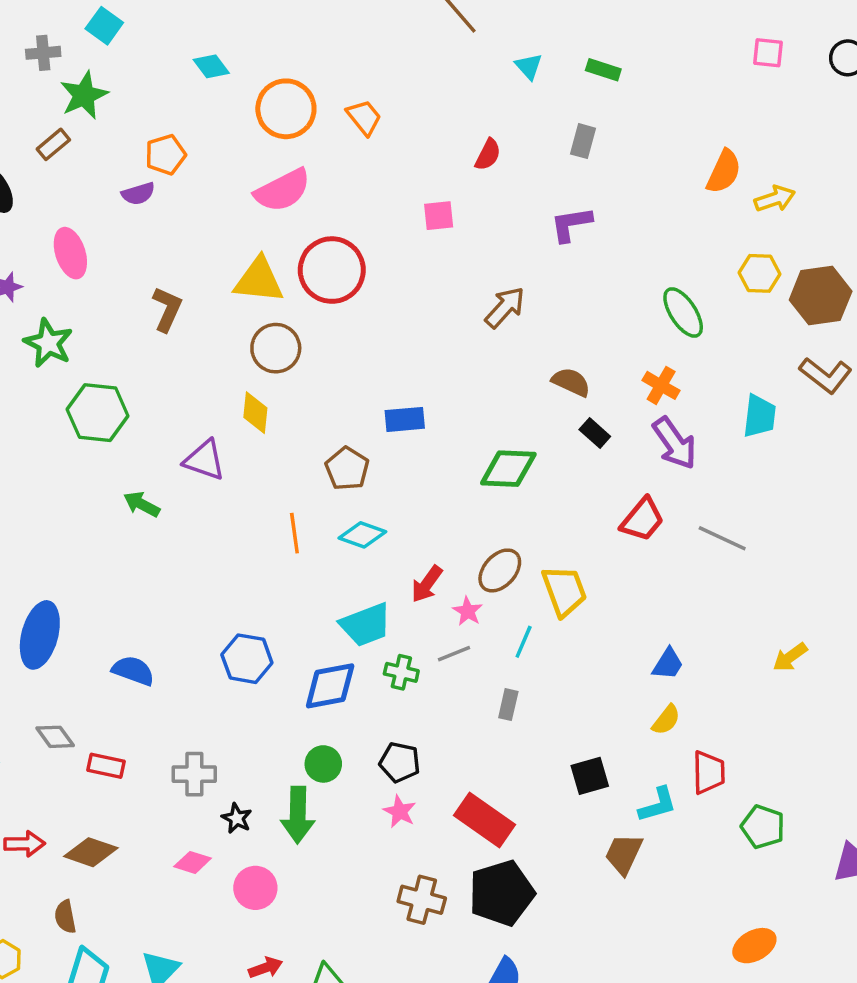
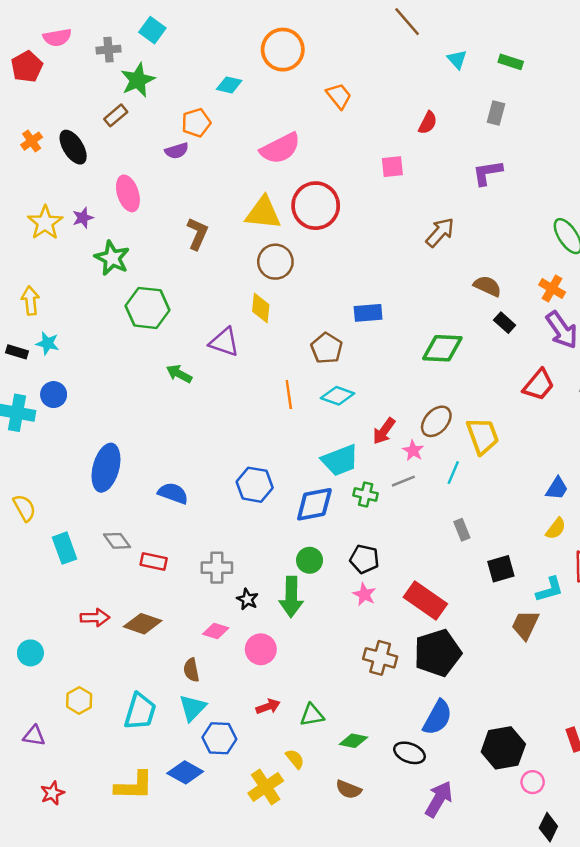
cyan diamond: (211, 66) -> (229, 85), moved, turned -40
orange circle: (286, 109) -> (283, 50), moved
gray rectangle: (508, 705) -> (462, 530), moved, turned -35
brown semicircle: (65, 917) -> (191, 670), moved

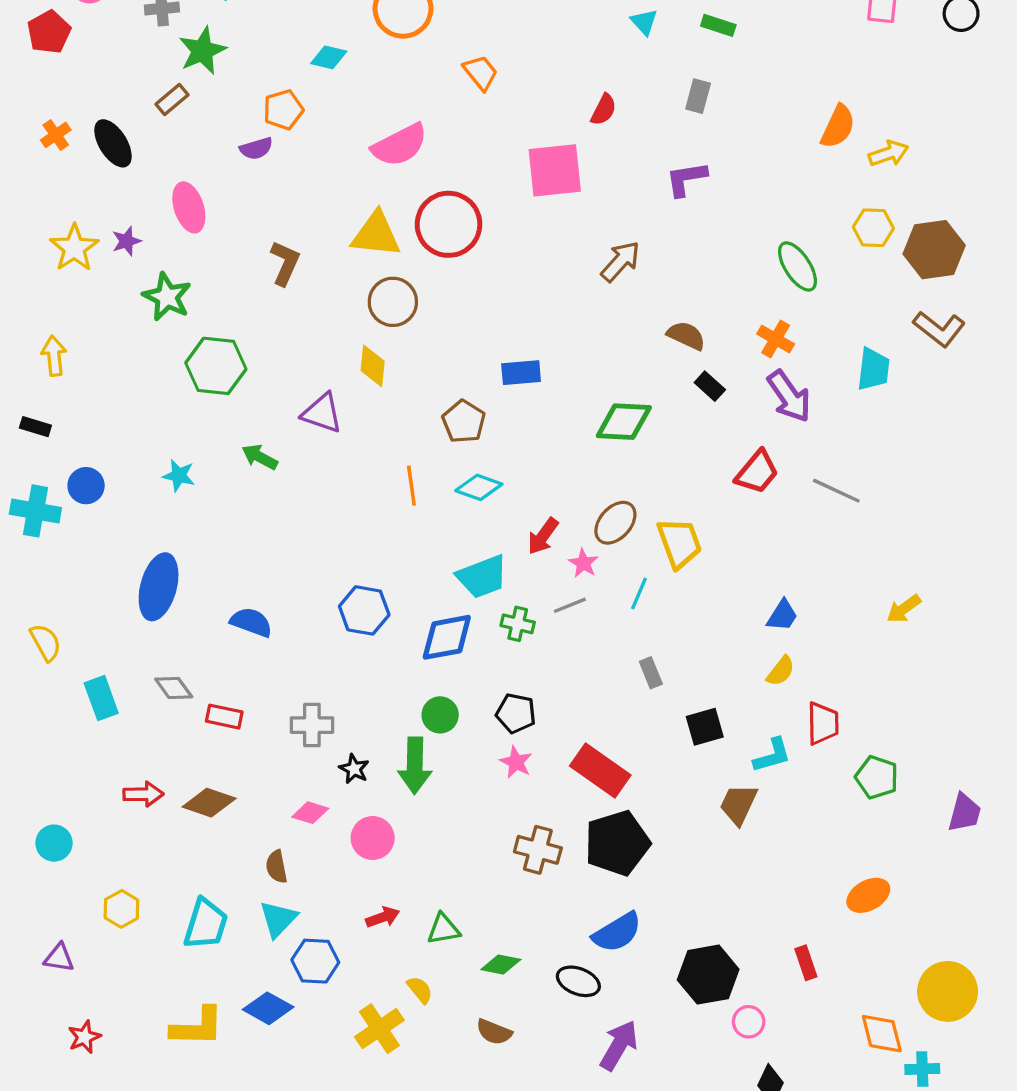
pink square: (392, 167) -> (555, 170), size x1.8
cyan star: (47, 343) -> (179, 476), moved
blue semicircle: (438, 718) -> (617, 932), turned 30

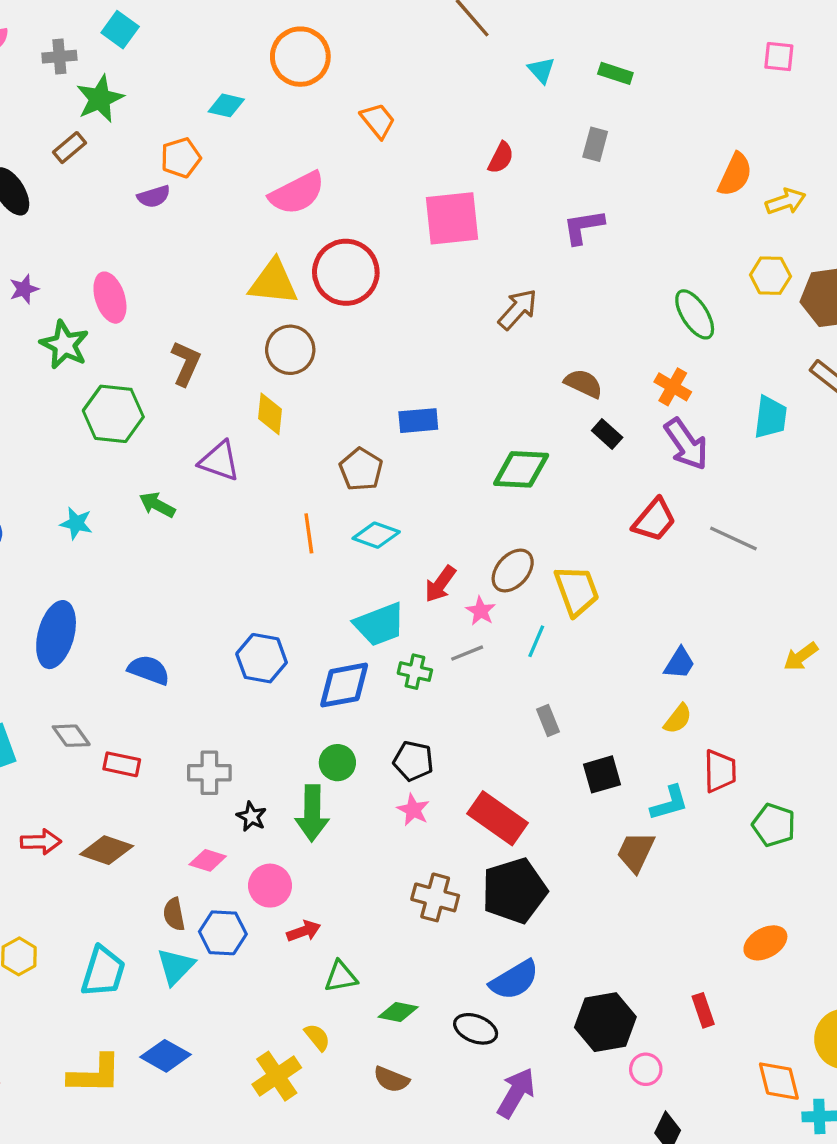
pink ellipse: (189, 207) -> (110, 298), moved
brown L-shape: (285, 263) -> (186, 363), moved
red arrow: (383, 917) -> (304, 931), moved
blue hexagon: (315, 961) -> (223, 933), moved

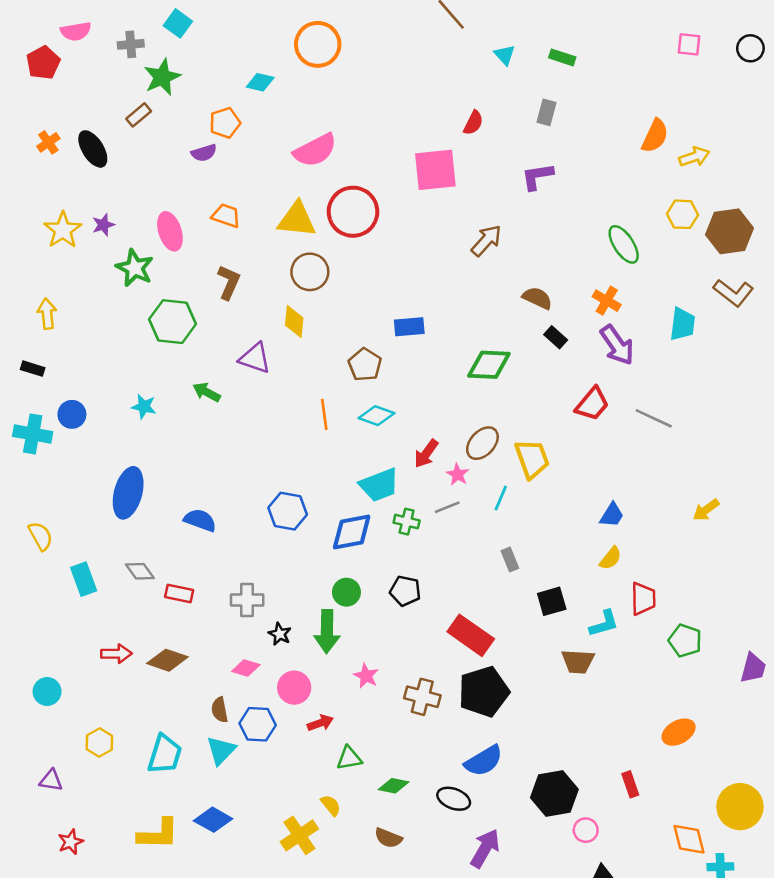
orange trapezoid: (378, 121) -> (226, 216), moved, turned -32
pink star: (413, 810) -> (366, 676), moved
brown trapezoid: (636, 852) -> (578, 661), turned -112

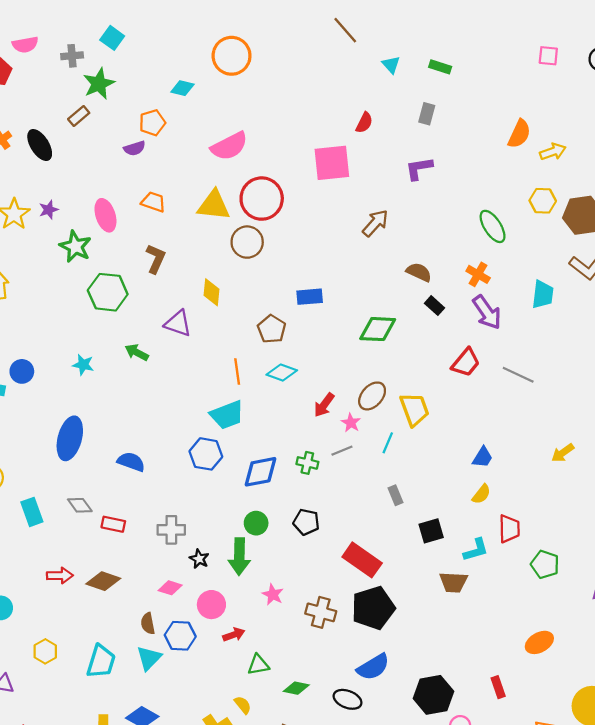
brown circle: (310, 272) -> (247, 242), moved
cyan trapezoid: (379, 485) -> (227, 415), moved

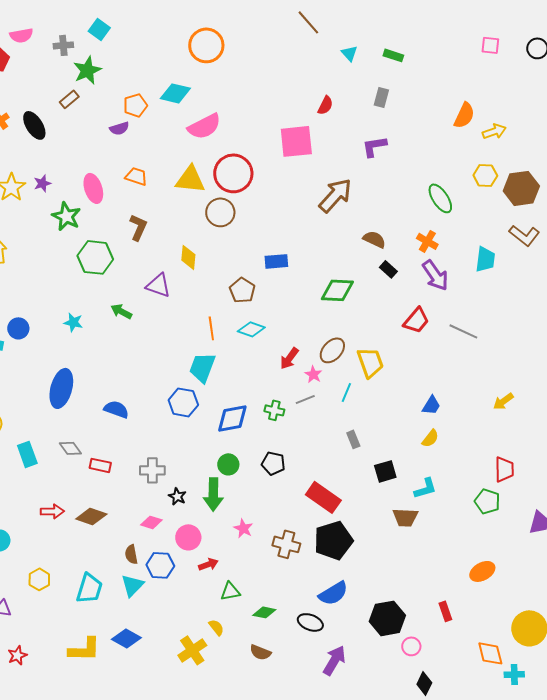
cyan diamond: (182, 88) -> (175, 93), moved, size x1.4
brown arrow: (375, 223) -> (335, 195), size x1.4
cyan trapezoid: (227, 415) -> (202, 367), turned 132
red trapezoid: (509, 529) -> (504, 469), moved

